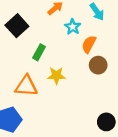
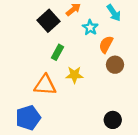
black square: (17, 26) -> (48, 21), moved
black circle: (106, 122) -> (113, 120), moved

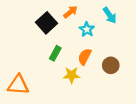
orange semicircle: (106, 44) -> (85, 57), moved
orange triangle: (45, 85) -> (18, 85), moved

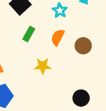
yellow star: (72, 75) -> (43, 66), moved

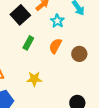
yellow star: (43, 66) -> (34, 79), moved

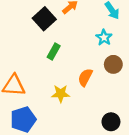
cyan star: (57, 21) -> (104, 37), moved
orange semicircle: (55, 46) -> (85, 77), moved

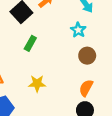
orange semicircle: (85, 77) -> (86, 88), moved

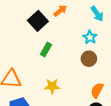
brown circle: (87, 56) -> (89, 59), moved

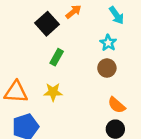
yellow star: (52, 86) -> (53, 92), moved
orange semicircle: (97, 90) -> (117, 105), turned -77

